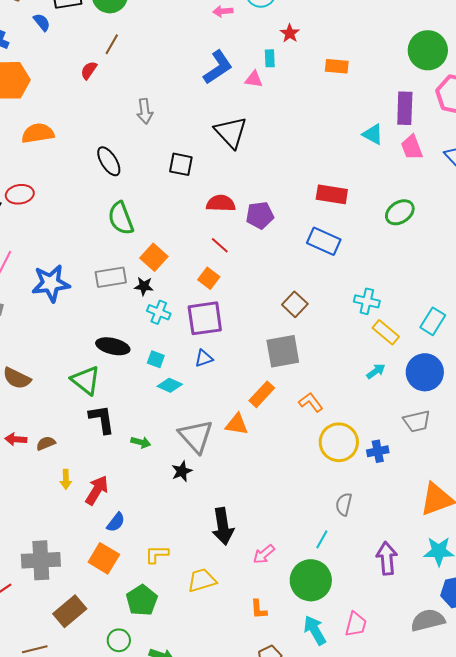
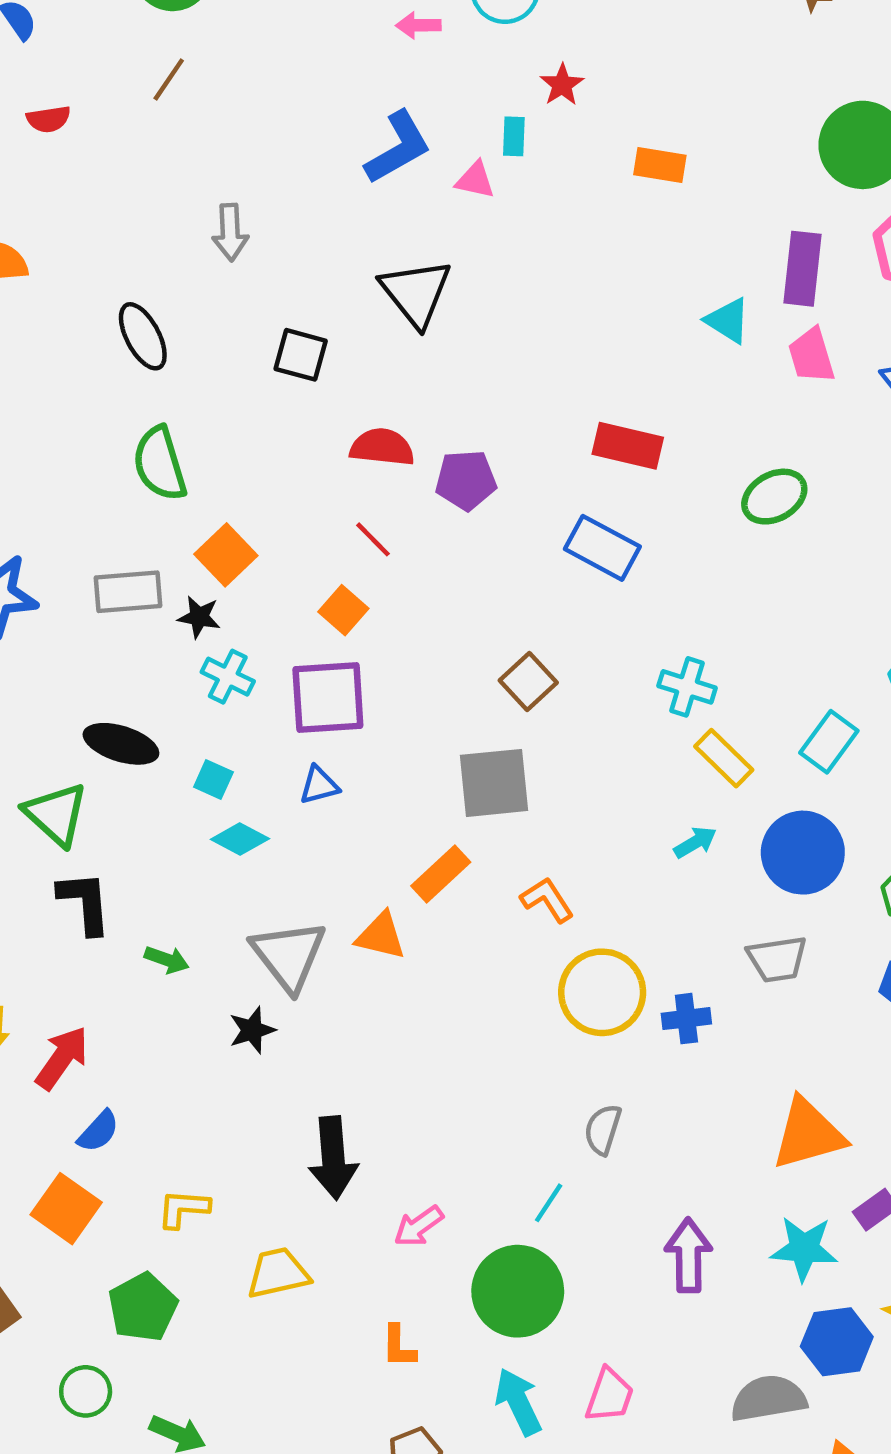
red semicircle: (89, 70) -> (49, 119), moved, turned -138

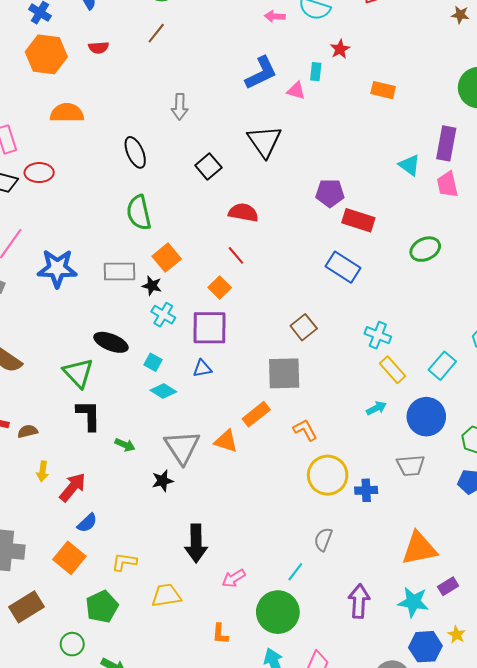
black square: (301, 355) -> (208, 166), turned 30
purple pentagon: (466, 480) -> (330, 193), moved

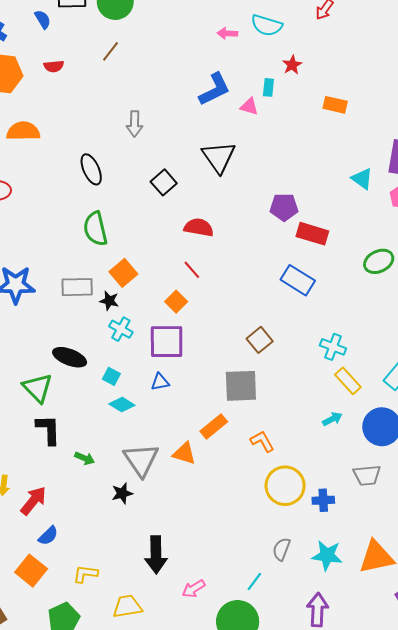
cyan star: (413, 602) -> (327, 555), moved

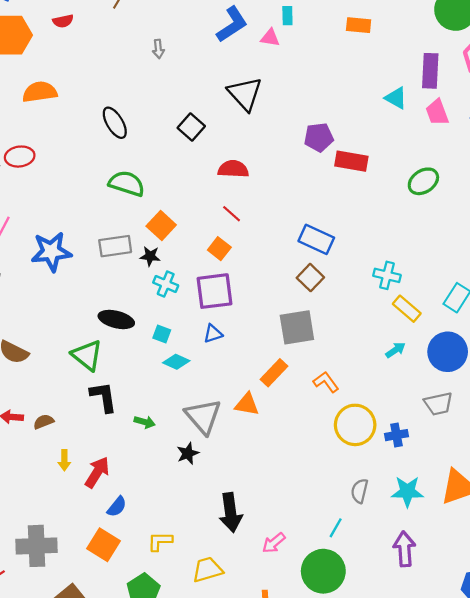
gray arrow: (135, 124) -> (158, 49), moved, size x0.7
green semicircle: (95, 229) -> (127, 184), turned 128
blue rectangle: (298, 280) -> (316, 239), moved

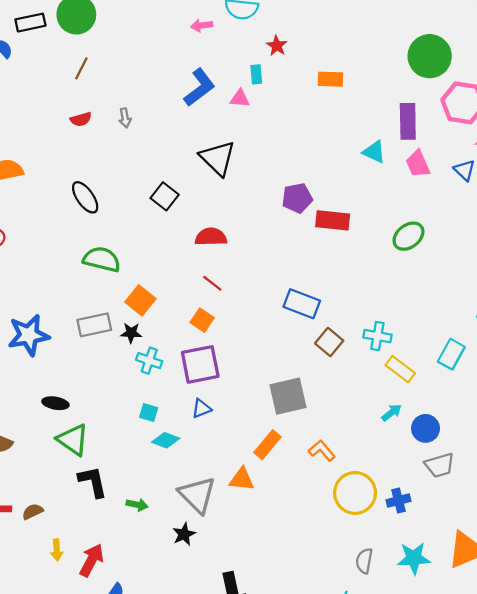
red semicircle: (63, 21) -> (81, 119), moved
brown square: (310, 278) -> (329, 342), moved
black ellipse: (116, 319) -> (55, 403), moved, size x0.7
blue circle: (448, 352) -> (426, 428), moved, size x0.7

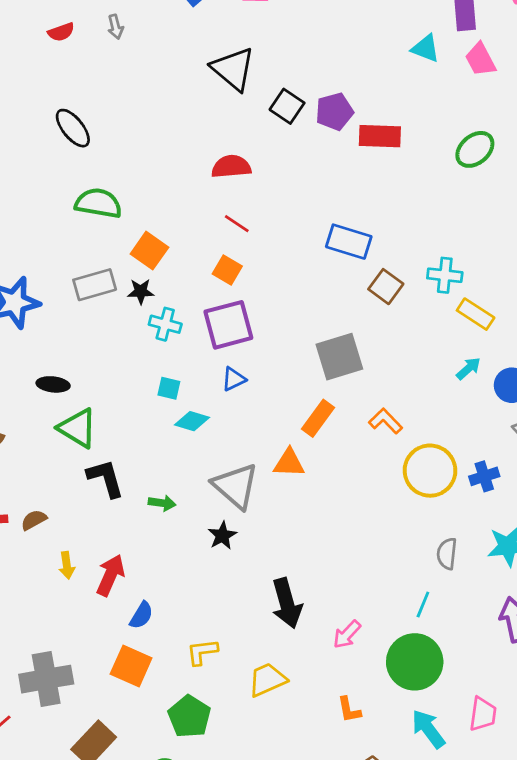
black square: (165, 196) -> (287, 106), moved

